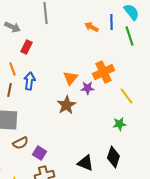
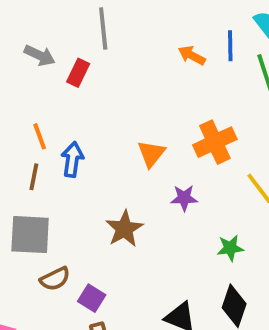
red rectangle: (26, 47) -> (78, 73), moved
purple star: (87, 88) -> (184, 198), moved
brown star: (66, 105) -> (124, 229), moved
green star: (119, 124) -> (230, 248), moved

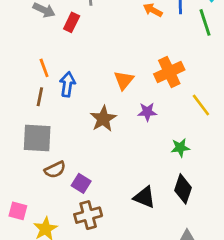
brown star: (124, 229) -> (103, 119), moved

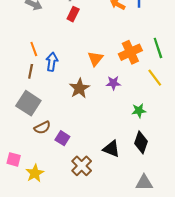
red rectangle: (72, 22) -> (73, 14), moved
green line: (205, 22) -> (158, 48), moved
gray square: (37, 138) -> (28, 103), turned 30
brown cross: (88, 215) -> (82, 166), moved, turned -30

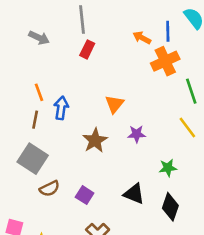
orange cross: (130, 52) -> (165, 61), moved
purple square: (62, 138) -> (85, 195), moved
black triangle: (111, 149) -> (134, 194), moved

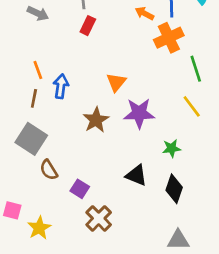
purple star: (137, 134) -> (139, 113), size x1.6
brown semicircle: (49, 189) -> (49, 170), turned 84
purple square: (85, 195) -> (80, 189), moved

